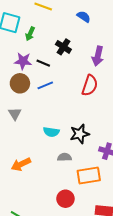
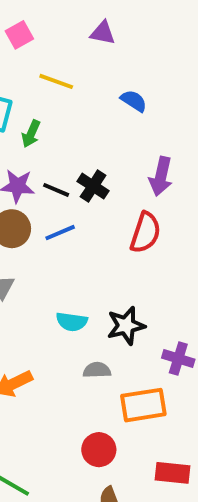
black cross: (63, 47) -> (93, 186), moved

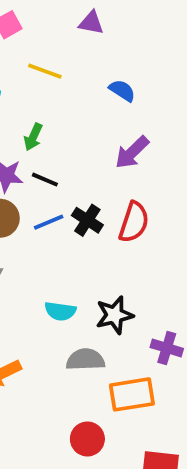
green arrow: (31, 134) -> (33, 137), moved
purple arrow: (161, 176) -> (132, 152), moved, turned 33
black cross: (93, 186) -> (87, 220), moved
gray semicircle: (97, 370) -> (85, 360), size x1.4

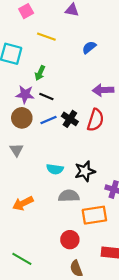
blue semicircle: (122, 90) -> (89, 47), turned -72
purple arrow: (132, 152) -> (103, 90), moved, turned 42

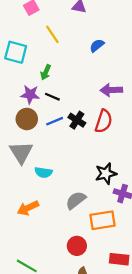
yellow line: (46, 37) -> (52, 34), turned 36
gray triangle: (16, 150) -> (21, 152), size x1.6
cyan semicircle: (55, 169) -> (43, 172), moved
black star: (85, 171) -> (106, 174), moved
gray semicircle: (69, 196) -> (76, 200), turned -36

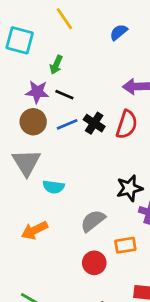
orange rectangle: (102, 220) -> (125, 245), size x0.7
red circle: (77, 246) -> (94, 263), moved

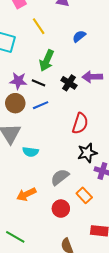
green arrow: (56, 65) -> (47, 61), moved, size x1.5
black cross: (94, 123) -> (69, 83), moved
red semicircle: (127, 124) -> (80, 123), moved
orange arrow: (35, 230) -> (26, 194), moved
orange rectangle: (125, 245) -> (84, 195), turned 56

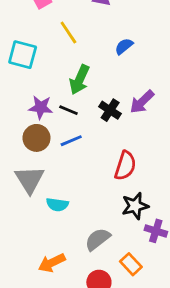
purple arrow: (92, 77) -> (142, 102), turned -42

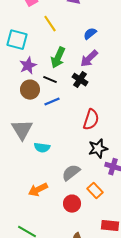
purple arrow: (142, 102) -> (89, 59), moved
purple star: (41, 107) -> (28, 66), moved, turned -30
brown circle: (36, 138) -> (30, 90), moved

